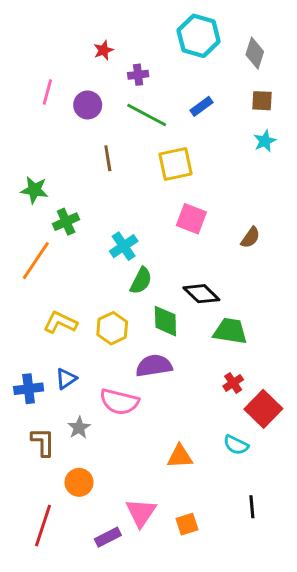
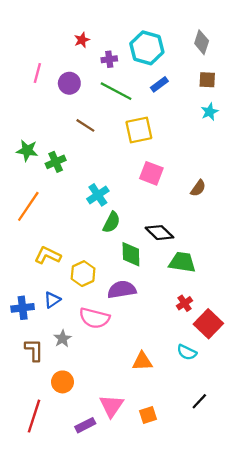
cyan hexagon: (199, 36) -> (147, 48), moved
brown line: (108, 158) -> (85, 125), turned -48
green cross: (66, 222) -> (56, 162), moved
yellow hexagon: (112, 328) -> (83, 274), moved
black line: (252, 507) -> (199, 401), turned 48

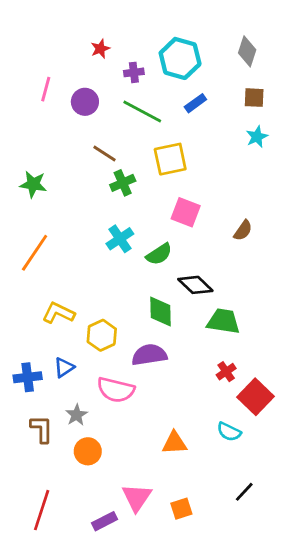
green cross: (56, 162) -> (123, 183), moved
green semicircle: (112, 222) -> (159, 254), moved, turned 30
orange circle: (63, 382) -> (88, 451), moved

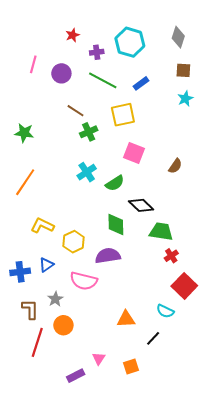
blue rectangle: (195, 103) -> (141, 83), moved
red cross: (226, 372) -> (171, 256), moved
black line: (244, 492) -> (153, 338), moved
pink triangle: (137, 497) -> (99, 358), size x0.6
red line: (42, 510) -> (37, 342), moved

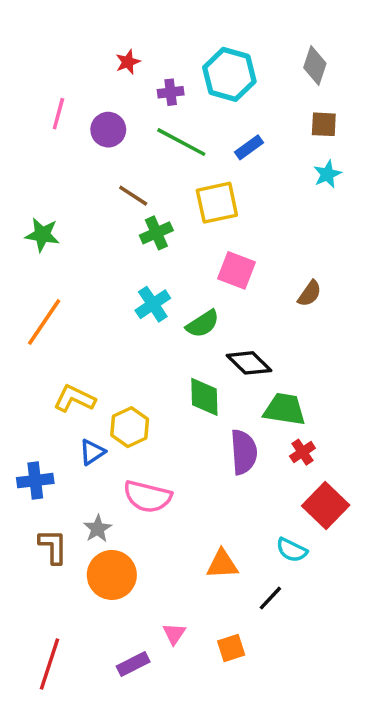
purple semicircle: (108, 256) -> (244, 452), moved, turned 95
blue triangle: (46, 265) -> (92, 452), moved
orange circle: (63, 325) -> (112, 575), size x1.4
red line: (37, 342) -> (49, 664), moved

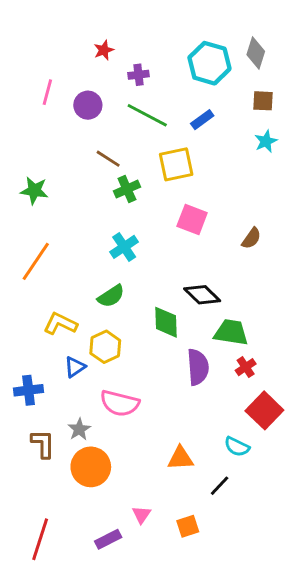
cyan hexagon: (229, 74) -> (209, 63), moved
green semicircle: (203, 324) -> (111, 296), moved

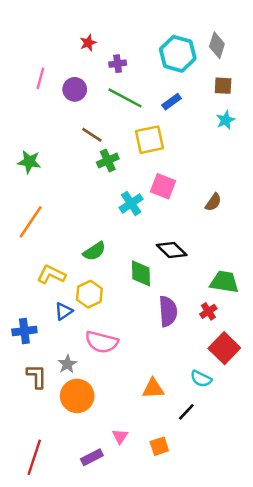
cyan cross: (124, 247) -> (131, 203), moved
green trapezoid: (231, 332) -> (224, 282), moved

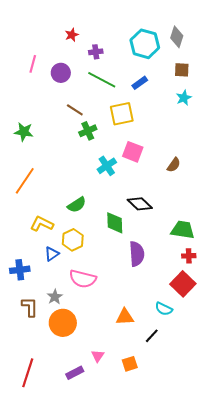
red cross: (208, 311) -> (189, 256), moved, turned 32

